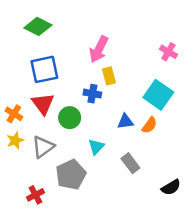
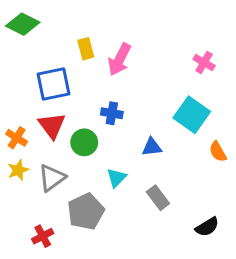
green diamond: (38, 26) -> (23, 24), moved
yellow rectangle: (109, 76) -> (86, 49), moved
orange semicircle: (149, 125) -> (218, 152), moved, turned 114

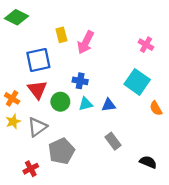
cyan triangle: (116, 178) -> (86, 104), moved, turned 32
black semicircle: (207, 227) -> (148, 162), turned -126

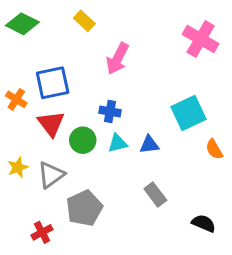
yellow rectangle: (61, 35) -> (84, 21), moved, turned -32
pink cross: (146, 45) -> (201, 39), moved, size x1.6
cyan square: (137, 82) -> (189, 113), turned 30
orange cross: (12, 98) -> (16, 99), moved

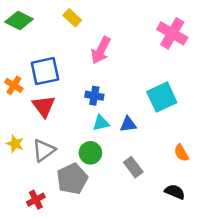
green circle: (83, 140) -> (90, 153), moved
orange semicircle: (214, 149) -> (181, 153), moved
yellow star: (18, 167) -> (15, 144), turned -30

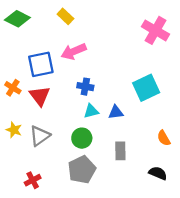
pink arrow: (101, 50) -> (74, 51), moved, turned 40
orange cross: (14, 85) -> (13, 88), moved
gray rectangle: (133, 167) -> (120, 151), turned 36
gray pentagon: (72, 179) -> (82, 170), moved

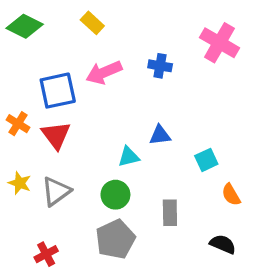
blue cross: (85, 87) -> (160, 66), moved
cyan square: (146, 88) -> (206, 160), moved, size x0.6
blue triangle: (116, 112) -> (160, 135), moved

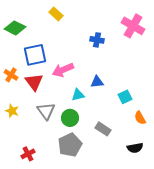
green diamond: (25, 26) -> (15, 28), moved
pink arrow: (104, 72) -> (63, 70), moved
gray triangle: (56, 191) -> (46, 111), moved, turned -30
gray rectangle: (170, 213) -> (103, 129), turned -56
black semicircle: (223, 244) -> (135, 148), turned 147

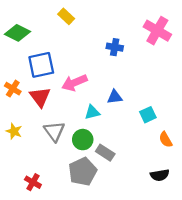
gray rectangle: (103, 129) -> (105, 153), moved
red cross: (28, 154) -> (33, 182), turned -32

